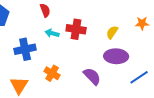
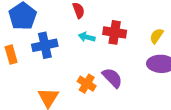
blue cross: (25, 49) -> (45, 45), moved
purple semicircle: (92, 76) -> (112, 78), moved

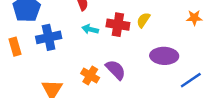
yellow semicircle: (157, 36) -> (143, 20), moved

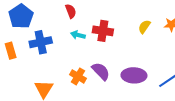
yellow semicircle: (143, 20) -> (144, 27), moved
purple ellipse: (164, 56) -> (134, 75), moved

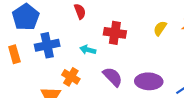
cyan arrow: (78, 35) -> (88, 50), moved
orange cross: (78, 76) -> (71, 77), moved

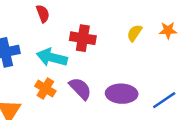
cyan arrow: (88, 50) -> (52, 58), size x1.6
orange cross: (71, 77) -> (45, 88), moved

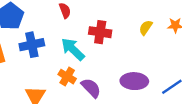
cyan arrow: (52, 58) -> (73, 49), turned 30
purple semicircle: (80, 88) -> (91, 88), moved

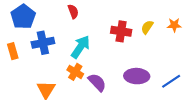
red cross: (100, 32) -> (121, 31), moved
cyan arrow: (73, 49) -> (80, 47), turned 80

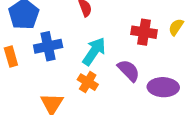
purple semicircle: (97, 82) -> (129, 71), moved

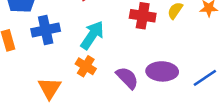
purple semicircle: (129, 71) -> (127, 78), moved

